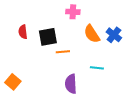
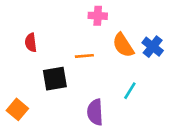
black square: (48, 37) -> (55, 79), moved
orange line: (63, 52) -> (84, 56), moved
cyan line: (97, 68) -> (130, 91), turned -64

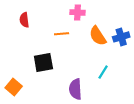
red semicircle: (31, 43) -> (24, 20), moved
blue cross: (153, 47) -> (121, 37), turned 35
orange line: (84, 56) -> (62, 34), moved

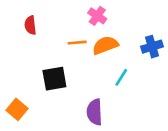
pink cross: (78, 12) -> (97, 16), turned 32
orange semicircle: (98, 36) -> (105, 45), moved, turned 102
cyan line: (103, 72) -> (121, 77), moved

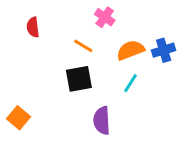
orange line: (77, 43) -> (83, 46), turned 36
orange semicircle: (105, 45) -> (131, 50), moved
black square: (54, 79) -> (79, 79), moved

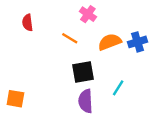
black square: (79, 79) -> (83, 72), moved
cyan line: (131, 83) -> (118, 88), moved
orange square: (19, 118) -> (15, 99), turned -30

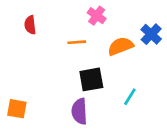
orange line: (70, 38) -> (77, 42), turned -35
blue cross: (137, 42) -> (151, 34), moved, turned -30
purple semicircle: (86, 101) -> (79, 111), moved

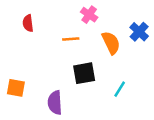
orange semicircle: (121, 46) -> (111, 43), turned 85
orange square: (17, 109) -> (16, 88), moved
purple semicircle: (79, 111) -> (55, 103), moved

